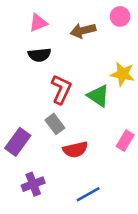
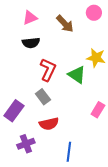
brown arrow: (83, 31) -> (65, 24), turned -120
red semicircle: (75, 150) -> (49, 124), moved
blue line: (88, 194) -> (69, 152), turned -54

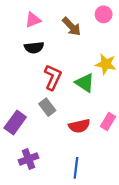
red semicircle: (49, 124) -> (79, 126), moved

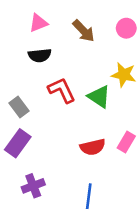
pink circle: (104, 14) -> (126, 28), moved
red L-shape: (53, 77) -> (62, 90), turned -50
gray rectangle: (47, 107) -> (19, 107), moved

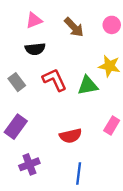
green triangle: (99, 97) -> (88, 85), turned -45
gray rectangle: (19, 107) -> (17, 82), moved
red semicircle: (93, 147) -> (71, 136), moved

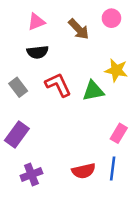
pink circle: (112, 25) -> (111, 18), moved
red semicircle: (71, 136) -> (84, 171), moved
blue line: (79, 173) -> (113, 168), moved

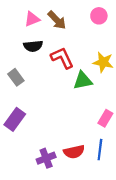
brown arrow: (79, 29) -> (57, 20), moved
red L-shape: (58, 85) -> (62, 58), moved
purple cross: (31, 175) -> (46, 158), moved

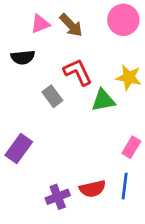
pink circle: (99, 16) -> (123, 20), size x1.5
black semicircle: (33, 46) -> (23, 57), moved
gray rectangle: (16, 77) -> (52, 96), moved

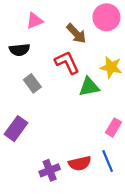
brown arrow: (71, 25) -> (76, 34), moved
gray rectangle: (52, 96) -> (32, 83), moved
blue line: (125, 186) -> (108, 161), turned -30

